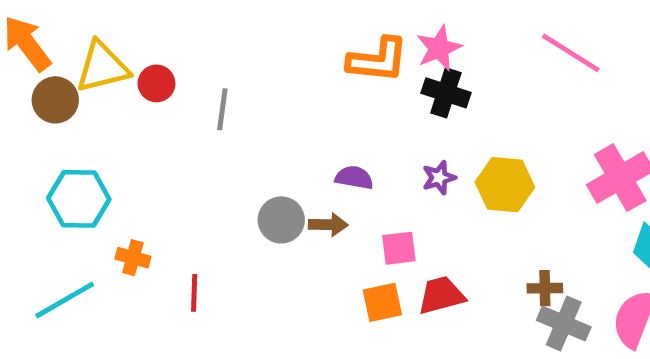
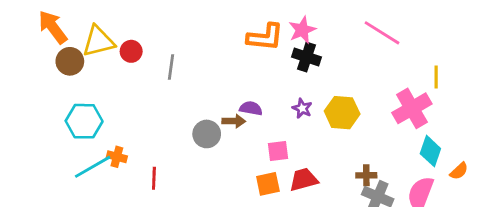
purple star: (439, 178) -> (302, 108), turned -30
brown arrow: (328, 225) -> (234, 121), moved
cyan line: (65, 300) -> (93, 167), moved

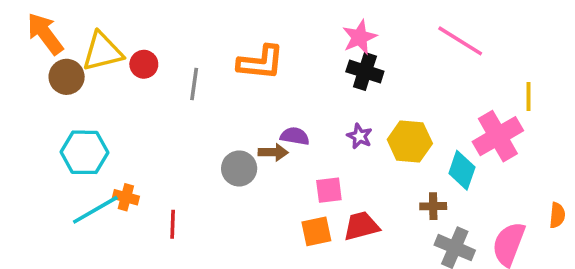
orange L-shape: (265, 37) -> (261, 62), moved
cyan diamond: (430, 151) -> (462, 170), moved
orange semicircle: (459, 171) -> (557, 215), turned -42
brown cross: (366, 175) -> (433, 206), moved

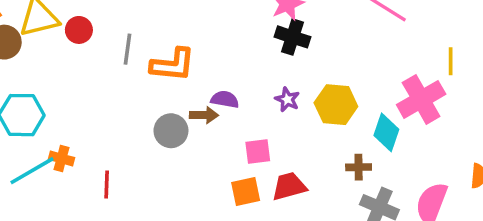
orange L-shape: (261, 62) -> (173, 65), moved

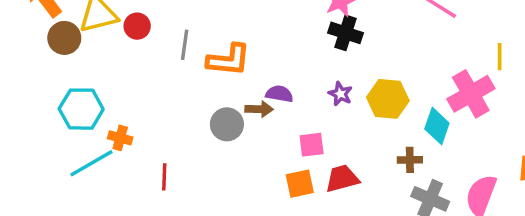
orange cross: (62, 158) -> (120, 138), moved

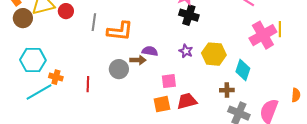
pink cross: (471, 94) -> (263, 35), moved
red line: (164, 177) -> (88, 84), moved

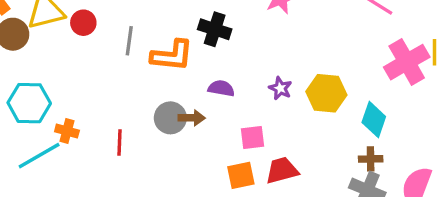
black cross: (189, 15) -> (215, 29), moved
brown arrow: (138, 60) -> (192, 118), moved
brown cross: (227, 90) -> (371, 159), moved

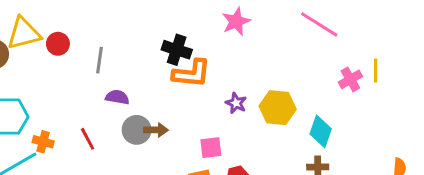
orange L-shape: (172, 55) -> (192, 73), moved
pink cross: (407, 62) -> (350, 79), size x0.6
purple semicircle: (221, 88) -> (117, 97), moved
red line: (119, 142) -> (88, 139), moved, turned -30

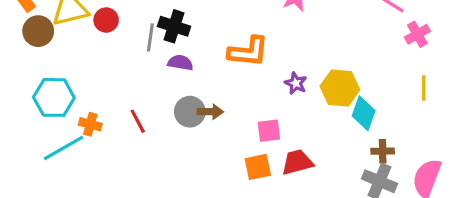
black cross: (177, 50) -> (174, 26), moved
yellow line: (376, 71) -> (424, 88), moved
pink cross: (350, 79) -> (417, 34), moved
purple semicircle: (117, 97) -> (180, 63), moved
cyan diamond: (321, 131) -> (364, 113), moved

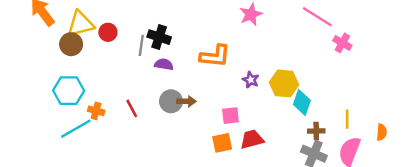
brown circle: (38, 31) -> (71, 44), moved
pink cross: (417, 34) -> (342, 43), turned -30
yellow line: (424, 88) -> (347, 119), moved

